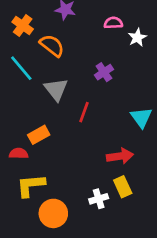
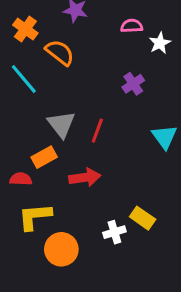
purple cross: (104, 72) -> (133, 84), moved
gray triangle: (56, 89) -> (61, 124), moved
red arrow: (120, 156) -> (85, 177), moved
yellow rectangle: (123, 187) -> (143, 218), turned -30

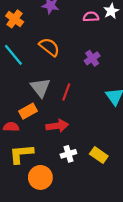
white star: (160, 43) -> (111, 11), moved
orange semicircle: (60, 52) -> (49, 47), moved
white cross: (114, 232) -> (68, 154), moved

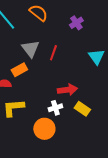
red arrow: (57, 126) -> (67, 90), moved
orange circle: (40, 177) -> (44, 129), moved

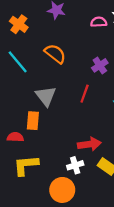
red line: (53, 53) -> (85, 94), moved
orange rectangle: (19, 70) -> (33, 121), turned -56

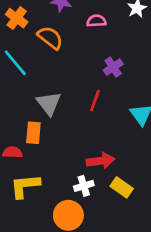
pink semicircle: (99, 22) -> (96, 21), moved
orange semicircle: (55, 54) -> (50, 38), moved

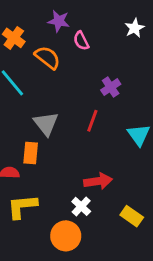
pink semicircle: (96, 21) -> (81, 41), moved, turned -114
white cross: (84, 186) -> (81, 206), turned -30
yellow rectangle: (122, 187) -> (132, 216), moved

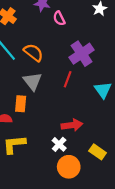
orange semicircle: (47, 58) -> (33, 53), moved
purple cross: (111, 87) -> (82, 54), size x1.6
orange circle: (66, 236) -> (69, 167), moved

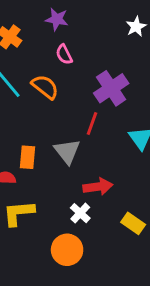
pink semicircle: (59, 18) -> (64, 54), moved
gray triangle: (32, 81) -> (67, 151), moved
orange circle: (69, 167) -> (67, 250), moved

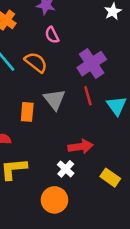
red line: (92, 124) -> (88, 96), moved, turned -36
gray triangle: (67, 151) -> (54, 99), moved
orange rectangle: (27, 157) -> (27, 112), moved

